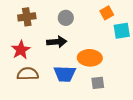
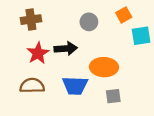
gray circle: (66, 18) -> (89, 22), moved
red star: (21, 50) -> (38, 53), moved

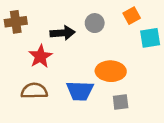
brown cross: (31, 20) -> (16, 22), moved
black arrow: (66, 49) -> (63, 33), moved

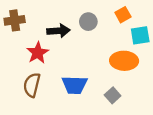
orange ellipse: (111, 71) -> (124, 61), moved
brown semicircle: (34, 91) -> (32, 85), turned -75
gray square: (121, 102) -> (113, 95), turned -35

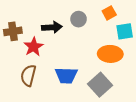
brown cross: (15, 20) -> (13, 31), moved
gray square: (113, 95) -> (100, 85), size x1.6

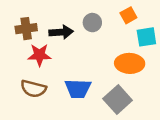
brown cross: (13, 31) -> (26, 29), moved
red star: (33, 47) -> (39, 55), turned 30
brown semicircle: (28, 75) -> (33, 89), turned -90

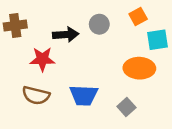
brown cross: (26, 29) -> (15, 26), moved
gray square: (118, 99) -> (126, 107), size x0.6

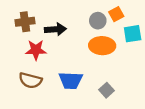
gray circle: (99, 24) -> (98, 21), moved
brown cross: (15, 26) -> (25, 22), moved
orange ellipse: (139, 68) -> (102, 46), moved

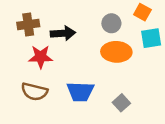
orange square: (116, 14) -> (142, 12), moved, turned -32

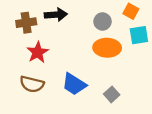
black arrow: (63, 33) -> (56, 15), moved
red star: (41, 57) -> (38, 52), turned -30
blue trapezoid: (80, 92) -> (74, 84), turned 30

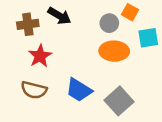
orange square: (131, 11) -> (130, 12), moved
black arrow: (56, 15) -> (59, 16), turned 35
gray square: (112, 94) -> (119, 101), size x1.6

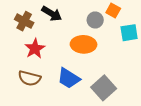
brown cross: (28, 24) -> (24, 21), turned 36
orange ellipse: (114, 51) -> (83, 44), moved

